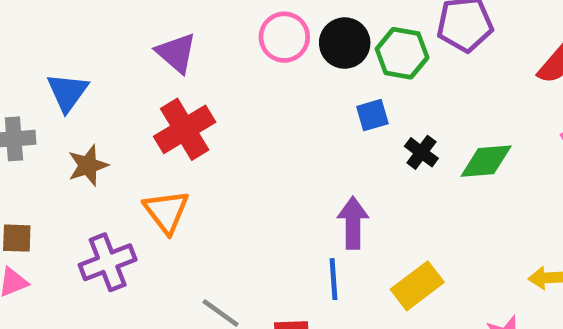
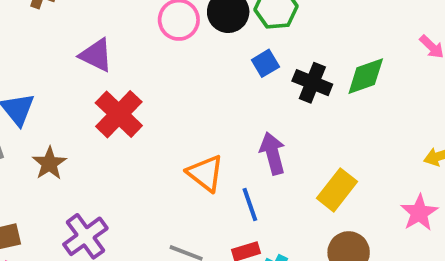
black cross: (421, 152) -> (312, 83), size x1.4
orange triangle: (166, 211) -> (205, 173), moved
blue line: (333, 279) -> (250, 205), moved

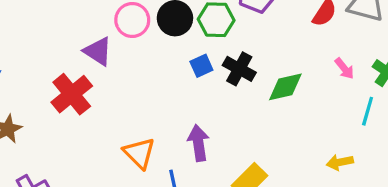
purple triangle: (96, 55) -> (98, 51), moved
black cross: (312, 83) -> (239, 69), moved

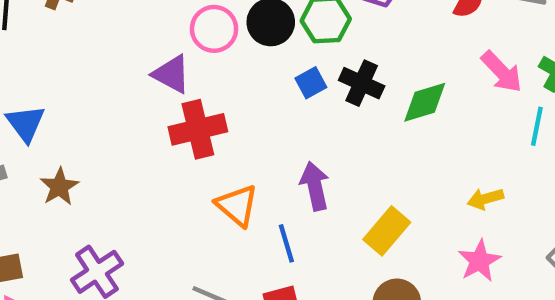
pink arrow: (344, 69) -> (502, 72), size x1.5
red cross: (72, 94) -> (198, 129), moved, turned 30
yellow arrow: (340, 162) -> (485, 199), moved

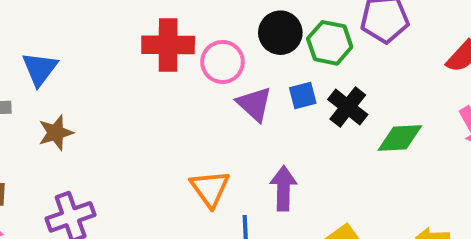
pink circle: (214, 29) -> (222, 62), moved
purple triangle: (171, 74) -> (254, 104), moved
red cross: (198, 129) -> (168, 45), moved

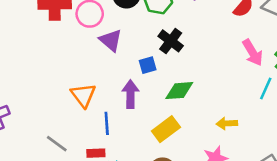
blue square: (303, 96) -> (148, 65), moved
green diamond: (400, 138) -> (179, 91), moved

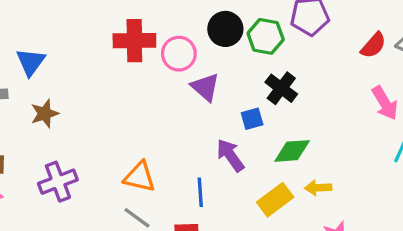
purple arrow: (130, 94) -> (230, 155), turned -36
orange triangle: (83, 95) -> (140, 177), moved, turned -40
yellow arrow: (227, 123) -> (318, 188), moved

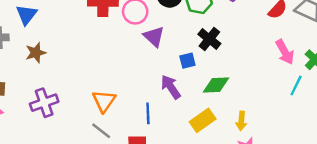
orange triangle: (140, 177) -> (104, 101), turned 50
yellow arrow: (318, 188) -> (241, 121), moved, turned -84

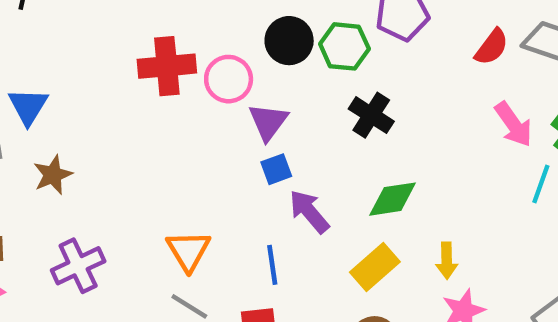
purple triangle: (154, 37) -> (268, 122), turned 30
blue square: (187, 61) -> (276, 169), moved

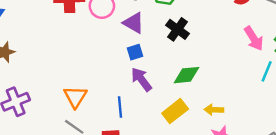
purple triangle: (268, 122) -> (134, 23), moved, turned -40
blue square: (276, 169) -> (135, 52), moved
yellow arrow: (447, 261) -> (214, 110), turned 90

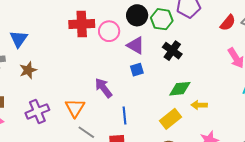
purple arrow: (141, 79) -> (104, 88), moved
orange triangle: (75, 97) -> (75, 108), moved
yellow arrow: (214, 110) -> (199, 105), moved

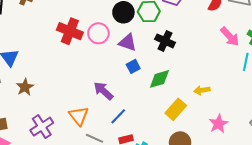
red cross: (82, 24) -> (70, 31), turned 35
green diamond: (180, 89) -> (159, 79), moved
blue line: (124, 116) -> (118, 116), moved, turned 60

